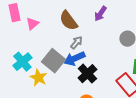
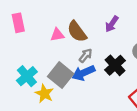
pink triangle: (32, 24) -> (57, 35), moved, turned 32
black cross: (87, 74) -> (115, 65), moved

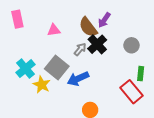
brown semicircle: (77, 32) -> (88, 27), moved
black cross: (115, 65) -> (97, 44), moved
blue arrow: (83, 73) -> (78, 79), moved

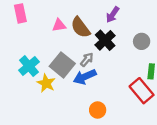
brown semicircle: (88, 27) -> (80, 27), moved
gray arrow: (80, 49) -> (87, 60), moved

